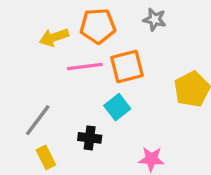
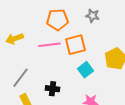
yellow arrow: (54, 37) -> (14, 39), moved
cyan square: (117, 107) -> (85, 70), moved

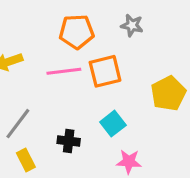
cyan square: (85, 70) -> (113, 124), moved

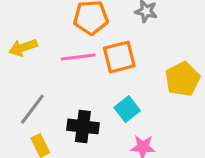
black cross: (69, 141) -> (83, 126), size x1.4

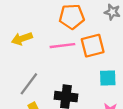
cyan square: (127, 109) -> (108, 78), moved, turned 36

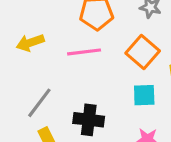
orange square: (93, 46) -> (143, 52), moved, turned -35

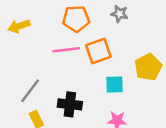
yellow arrow: (30, 43) -> (19, 26), moved
orange square: (143, 52) -> (98, 51), moved, turned 30

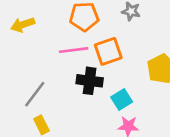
cyan square: (115, 85) -> (122, 99), moved, turned -30
black cross: (70, 104) -> (90, 81), moved

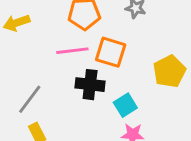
orange square: (108, 51) -> (111, 52), turned 36

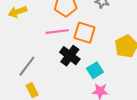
black cross: (90, 85) -> (70, 56), turned 30

